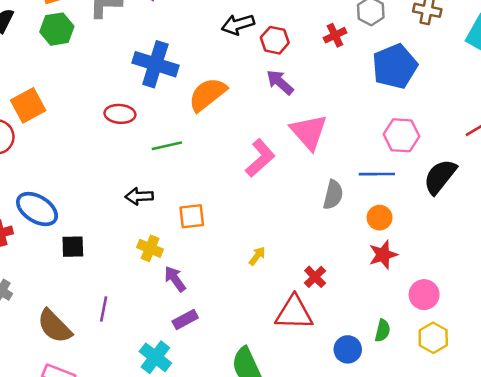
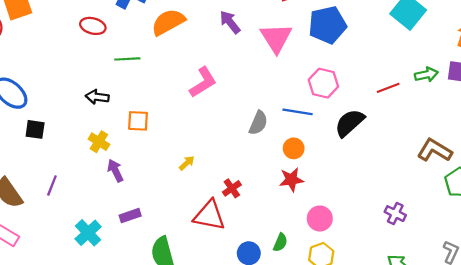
pink triangle: (309, 132) -> (276, 38), moved
purple rectangle: (185, 319) -> (130, 216), moved

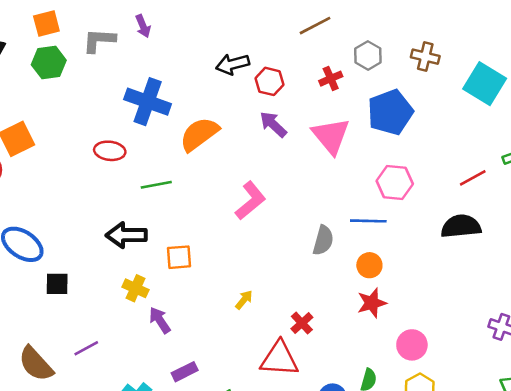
black arrow: (97, 97) -> (126, 235), size x1.4
black semicircle: (350, 123) -> (461, 226), moved, turned 44
purple line: (52, 186) -> (86, 348), turned 48

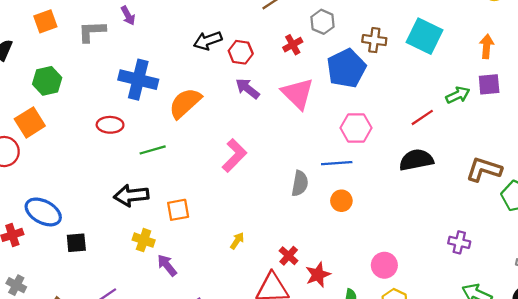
brown cross: (425, 57) -> (374, 40), moved
green hexagon: (49, 63) -> (47, 81), moved
red star: (372, 303) -> (318, 275), moved

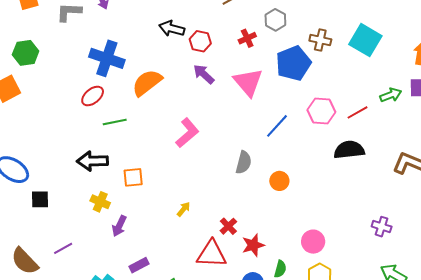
black arrow: (208, 41) -> (172, 28), turned 30
red ellipse: (110, 125) -> (93, 96), moved, turned -45
pink hexagon: (356, 128) -> (321, 111), moved
blue line: (337, 163) -> (277, 126), moved, turned -48
purple arrow: (167, 265) -> (119, 226), turned -120

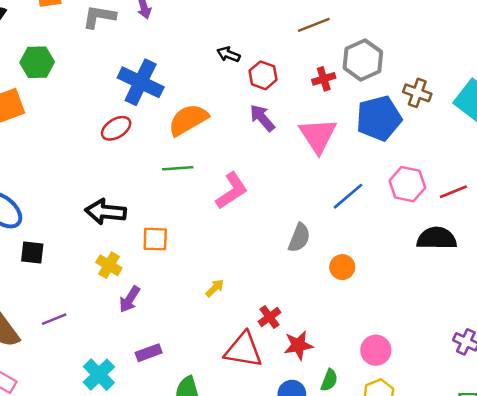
gray hexagon: (275, 20) -> (363, 60), size x1.4
black arrow: (172, 28) -> (228, 54), size x0.7
green line: (115, 122) -> (178, 168), moved

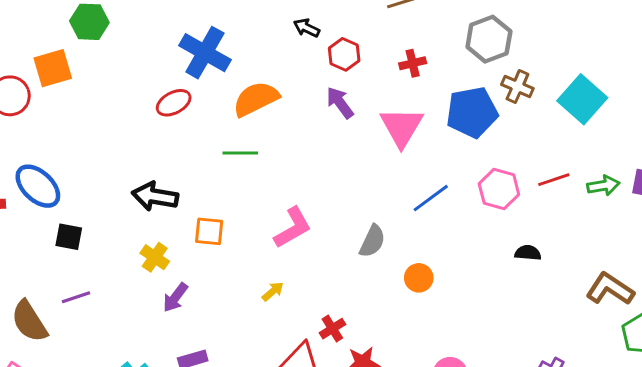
gray hexagon: (363, 60) -> (489, 39), moved
pink L-shape: (232, 191) -> (293, 228), moved
red line: (453, 192) -> (554, 180), moved
black semicircle: (437, 238) -> (528, 253), size x0.6
purple line: (54, 319) -> (76, 297), moved

